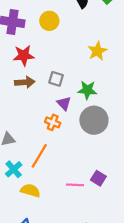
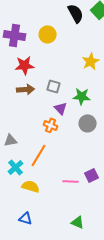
gray circle: (94, 120) -> (88, 123), size x0.7
purple square: (98, 178) -> (92, 175), turned 32

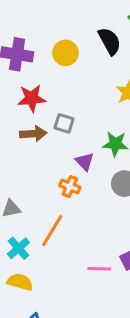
black semicircle: (76, 13) -> (110, 41), moved
gray square: (54, 86) -> (64, 123), moved
yellow semicircle: (31, 186) -> (20, 282), moved

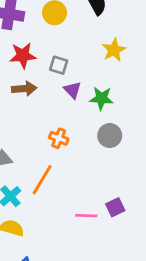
gray square: (64, 123) -> (59, 65), moved
purple triangle: (85, 162) -> (72, 90), moved

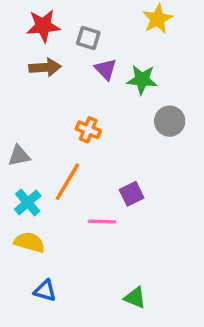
gray circle: (110, 136) -> (170, 121), moved
purple square: (115, 207) -> (132, 194), moved
pink line: (86, 216) -> (102, 222), moved

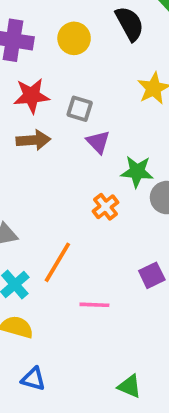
green star: (142, 80) -> (137, 172), moved
orange cross: (88, 130) -> (106, 207), moved, turned 30
purple square: (132, 194) -> (152, 275), moved

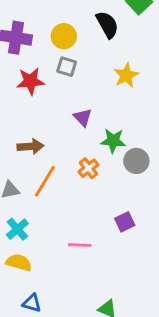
gray square: (80, 109) -> (67, 67), moved
brown arrow: (33, 140) -> (30, 146), moved
orange line: (57, 262) -> (45, 181), moved

